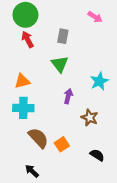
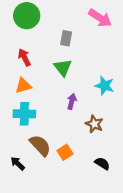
pink arrow: (95, 17) -> (100, 18), size x1.5
red arrow: (28, 39) -> (24, 57), moved
cyan star: (99, 81) -> (104, 86), turned -30
black arrow: (32, 171) -> (18, 163), moved

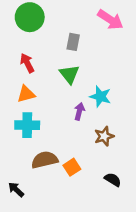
cyan star: (104, 86) -> (100, 97), moved
brown star: (94, 124) -> (104, 136), turned 30
brown semicircle: (40, 145) -> (45, 160), turned -60
black arrow: (18, 163) -> (16, 190), moved

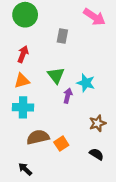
red arrow: (27, 63) -> (23, 54), turned 49
green triangle: (69, 74) -> (56, 75), moved
brown star: (104, 136) -> (98, 123), moved
black arrow: (16, 190) -> (25, 169), moved

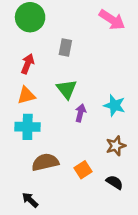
gray rectangle: (62, 36) -> (65, 47), moved
cyan star: (86, 83) -> (115, 105), moved
orange square: (61, 144) -> (83, 170), moved

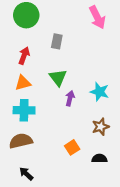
pink arrow: (112, 20) -> (97, 17), turned 30
brown semicircle: (45, 162) -> (21, 141), moved
black semicircle: (115, 182) -> (99, 158), turned -32

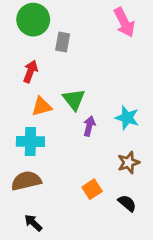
gray rectangle: (57, 41) -> (63, 42), moved
orange triangle: (23, 83) -> (42, 106), moved
black semicircle: (99, 158) -> (127, 203), turned 40

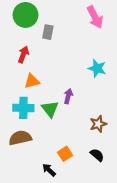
green triangle: (74, 99) -> (50, 109), moved
cyan star: (127, 118) -> (97, 68), moved
orange square: (92, 189) -> (65, 154), moved
black arrow: (33, 223) -> (49, 170), moved

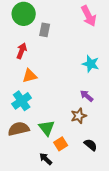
purple arrow: (68, 96) -> (87, 96), moved, turned -64
cyan cross: (23, 108) -> (22, 101), turned -36
green triangle: (50, 109) -> (47, 128), moved
brown star: (98, 124) -> (79, 116), moved

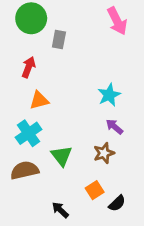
cyan star: (91, 64) -> (109, 95), moved, turned 30
green triangle: (47, 128) -> (62, 156), moved
orange square: (61, 144) -> (95, 190), moved
black semicircle: (91, 145) -> (117, 203), moved, turned 96

